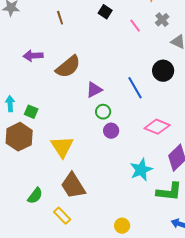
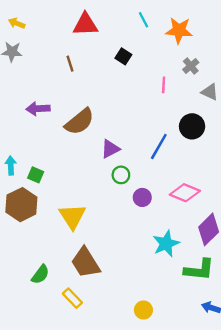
pink line: (135, 26) -> (164, 85), moved, turned 40
blue line: (135, 88) -> (159, 147), turned 60
purple circle: (111, 131) -> (142, 197), moved

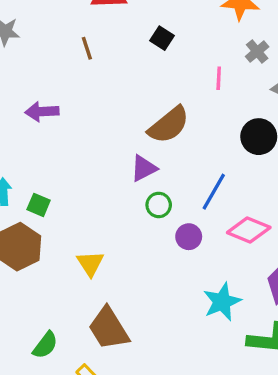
brown semicircle: (79, 122) -> (169, 125), moved
blue line: (159, 147) -> (214, 192), moved
yellow triangle: (72, 216) -> (90, 263), size x0.7

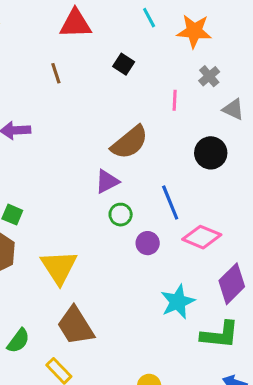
blue line: (214, 192) -> (170, 202), turned -52
yellow triangle: (90, 263) -> (59, 267), size x1.5

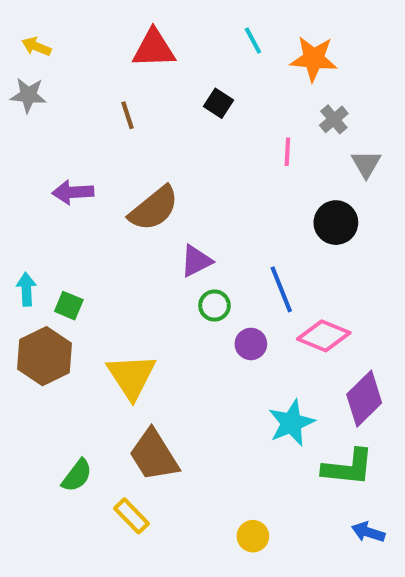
gray triangle: (233, 109) -> (366, 164), turned 35
brown semicircle: (130, 142) -> (154, 208), moved

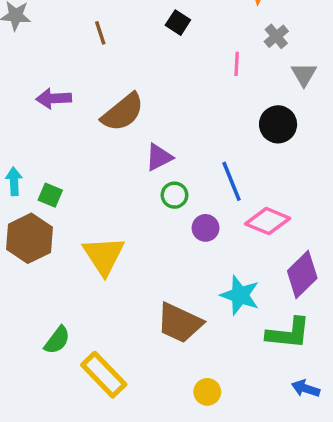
cyan star: (291, 423) -> (240, 295), turned -30
brown trapezoid: (154, 455) -> (180, 323), moved, turned -33
yellow rectangle: (132, 516) -> (104, 375), size x1.5

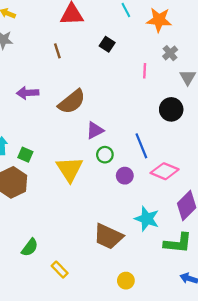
yellow triangle: (104, 256) -> (70, 169), moved
yellow rectangle: (104, 375) -> (60, 270), size x0.6

